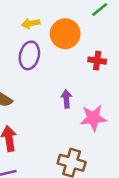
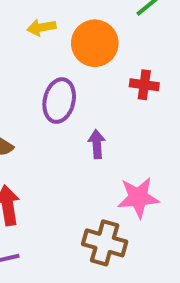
purple ellipse: (29, 55) -> (59, 101), moved
pink star: (93, 118) -> (138, 197), moved

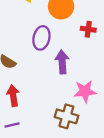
purple arrow: (97, 144) -> (62, 62), size x1.5

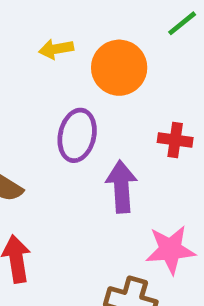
red cross: (88, 29) -> (175, 140), moved

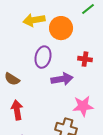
yellow arrow: (56, 49) -> (34, 20), size x1.5
purple arrow: (121, 187) -> (62, 79), turned 85

